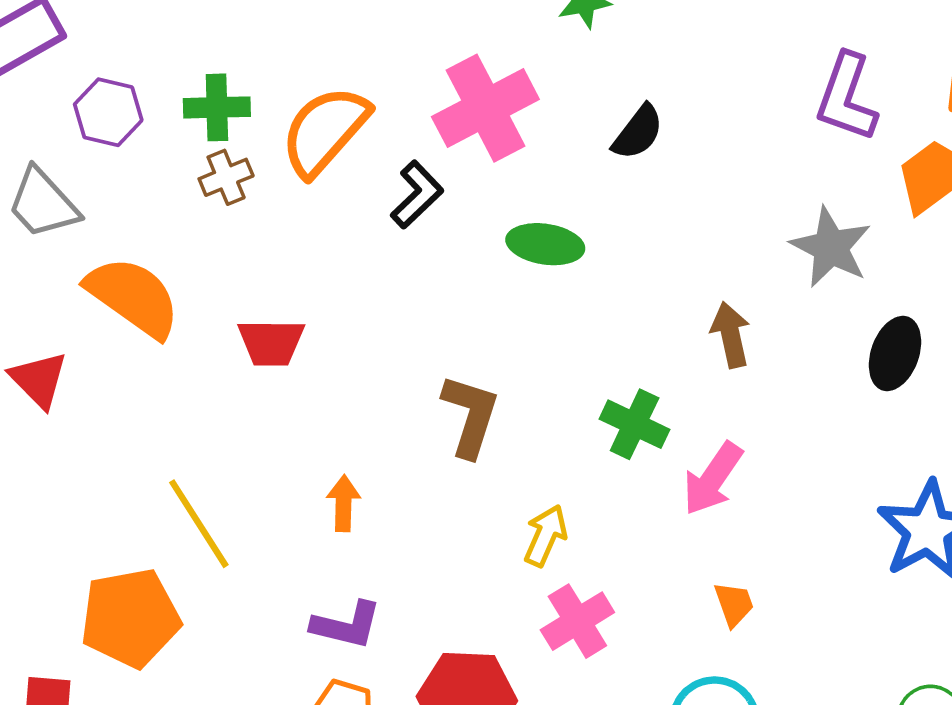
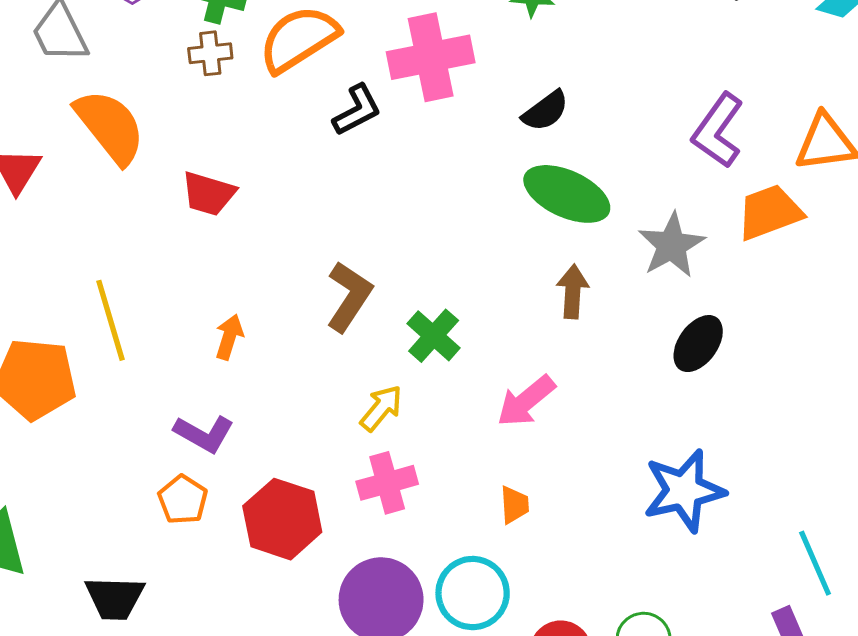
green ellipse: (545, 244) -> (567, 194), moved, size x1.4
green cross: (635, 424) -> (434, 336), moved

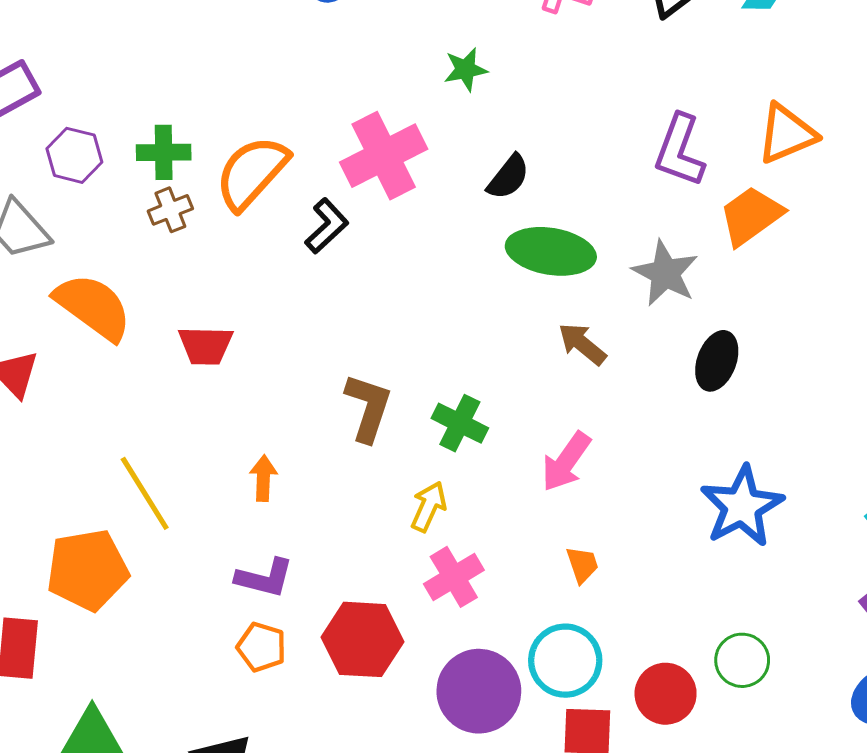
brown arrow: (573, 292) -> (582, 344), turned -39

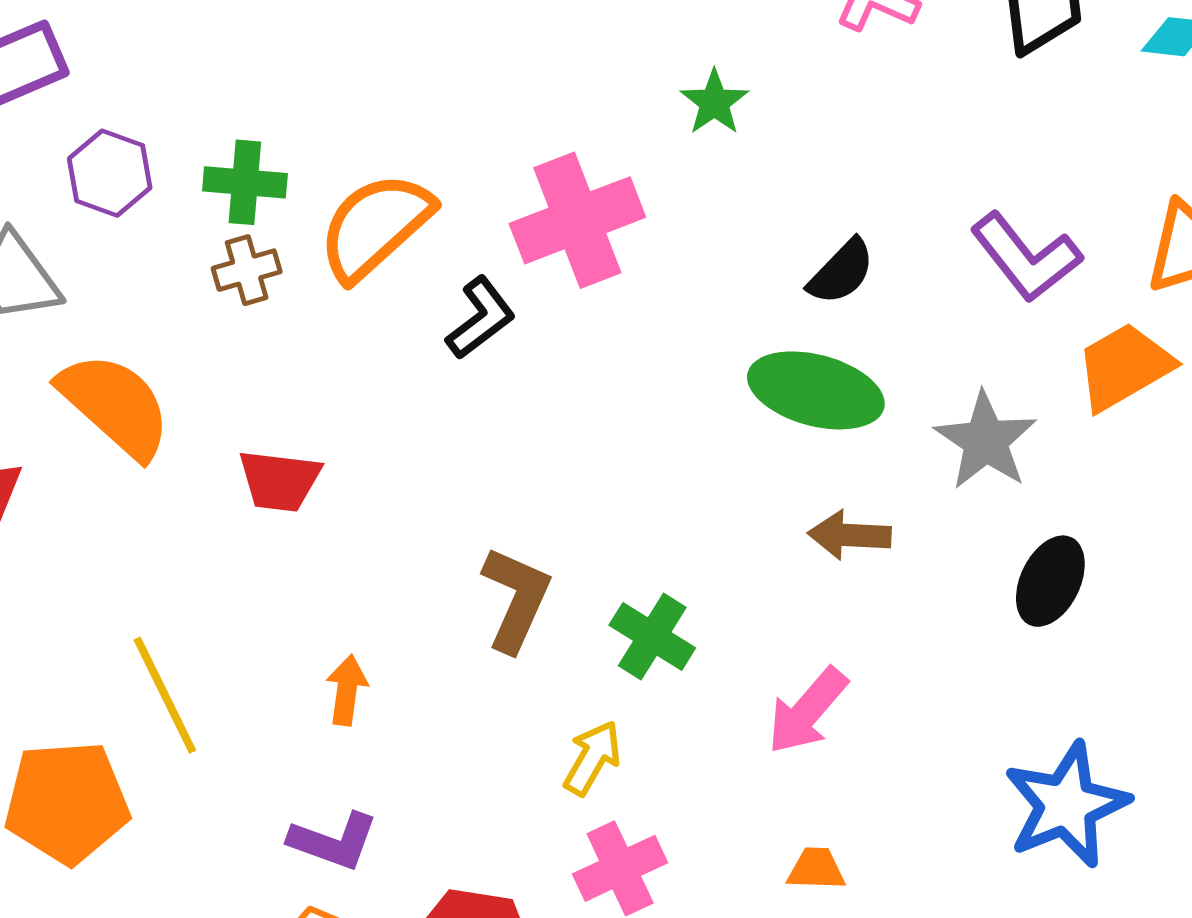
green star: (466, 69) -> (714, 102), turned -30
purple L-shape: (680, 150) -> (1026, 257), turned -64
black semicircle: (508, 177) -> (841, 272), moved
brown arrow: (582, 344) -> (849, 535), turned -42
orange trapezoid: (582, 565) -> (816, 869), turned -75

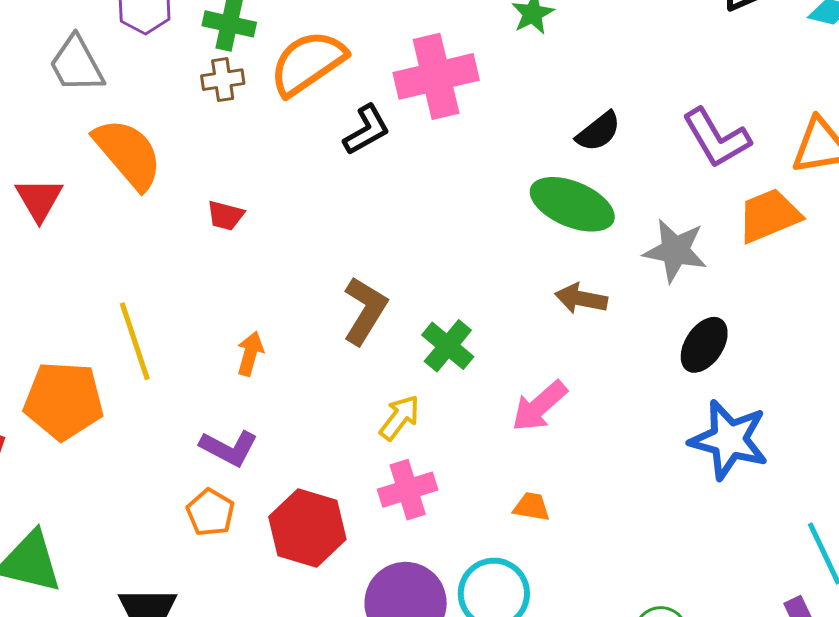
gray star: (986, 441) -> (675, 251), turned -30
red trapezoid: (279, 481) -> (225, 216), size x0.7
blue star: (1066, 805) -> (729, 440), moved, turned 30

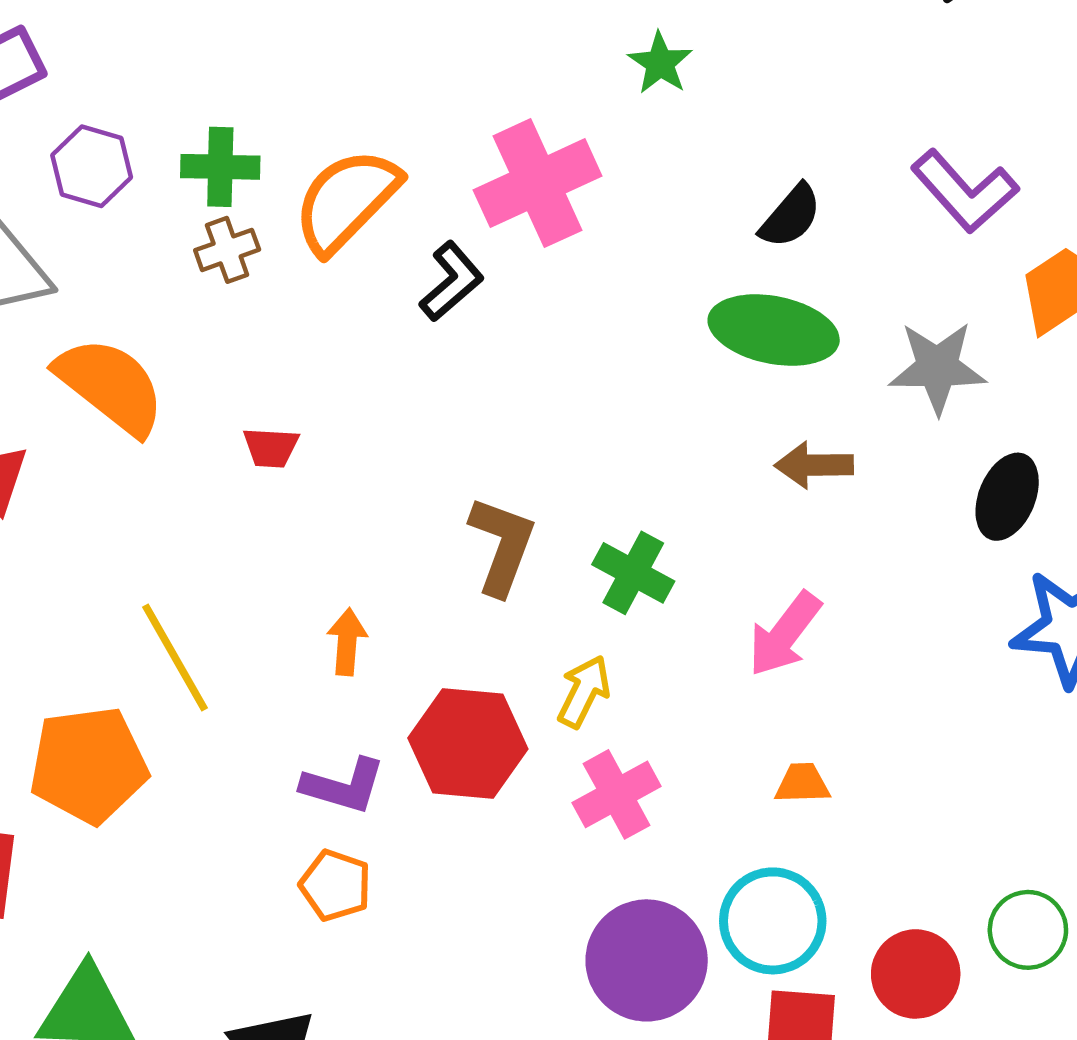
red hexagon: (307, 528) -> (468, 743), moved

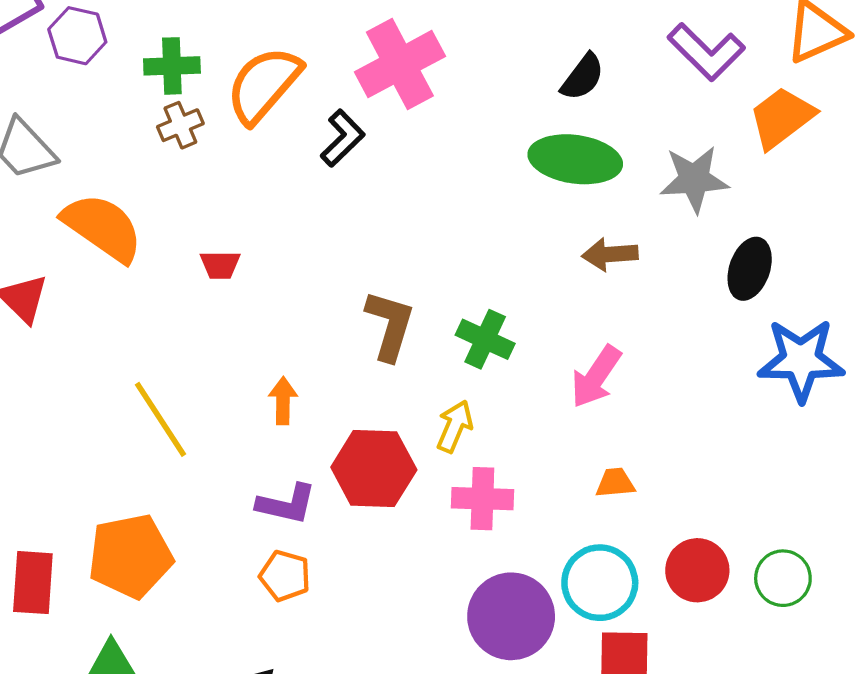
purple hexagon: (92, 166) -> (77, 36), moved
orange pentagon: (89, 765) -> (130, 556), moved
pink cross: (617, 794) -> (482, 499), turned 34
red circle: (916, 974) -> (697, 570), moved

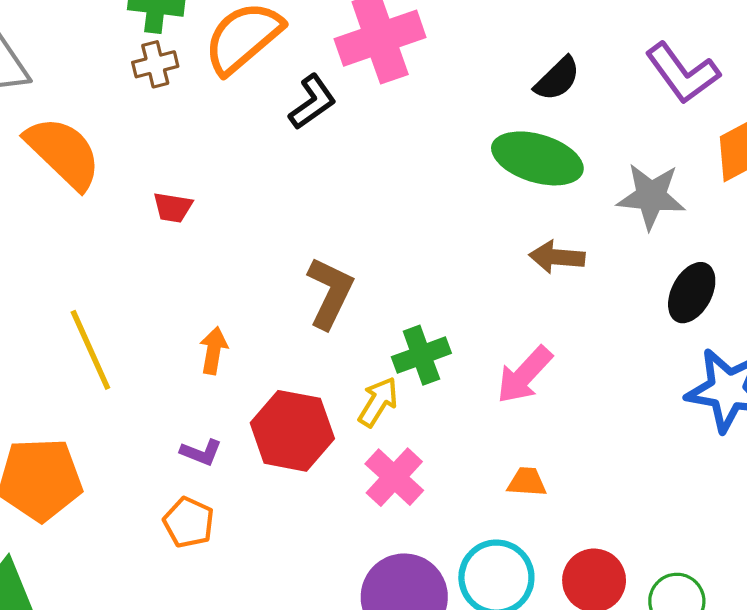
green cross: (485, 339) -> (421, 355), moved, turned 36
pink cross: (482, 499) -> (394, 477), turned 32
purple L-shape: (286, 504) -> (201, 452), size x0.7

